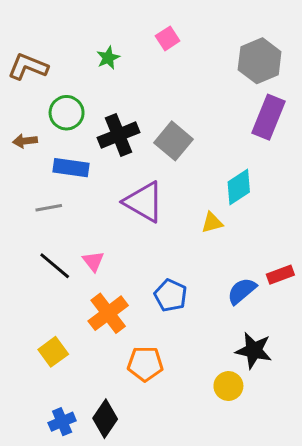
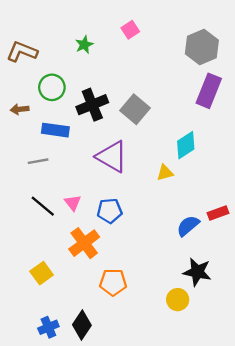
blue pentagon: (171, 295) -> (110, 211), moved, turned -30

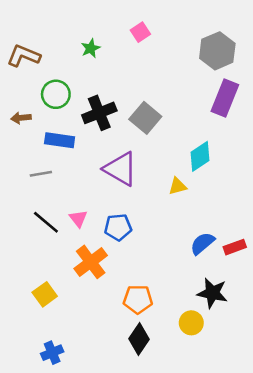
red rectangle: (218, 213) -> (235, 247), moved
orange pentagon: (113, 282) -> (138, 299), moved
black diamond: (82, 325) -> (139, 339), moved

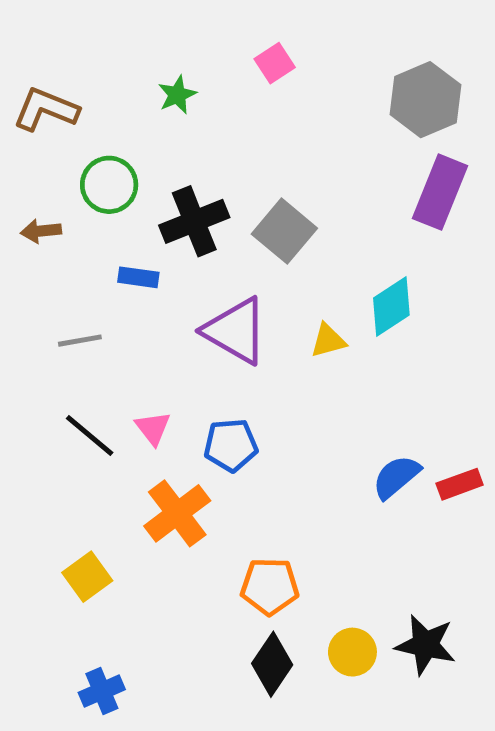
blue rectangle: (60, 140) -> (138, 277), moved, size x0.7
yellow triangle: (178, 186) -> (328, 341), moved
black star: (212, 293) -> (425, 645), moved
yellow circle: (191, 323) -> (352, 652), moved

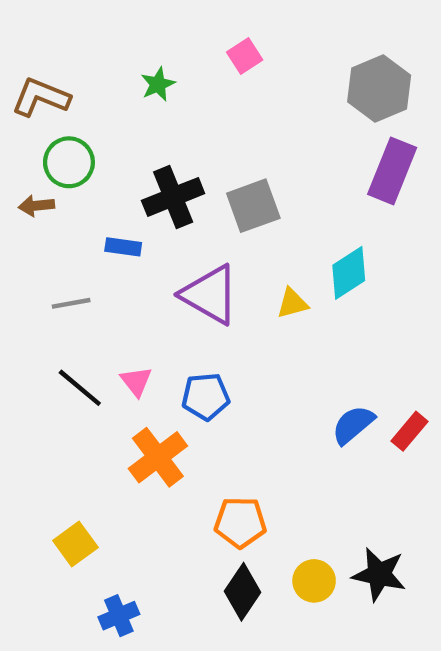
green circle: (109, 185) -> (69, 162), moved
gray square: (284, 231) -> (253, 206), turned 30
red rectangle: (460, 484) -> (409, 431), turned -30
yellow square: (87, 577) -> (75, 544), moved
blue cross: (102, 691) -> (119, 616), moved

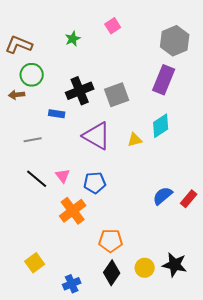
purple rectangle: (392, 171) -> (164, 80), moved
yellow square: (75, 544) -> (35, 263), moved
blue cross: (119, 616) -> (72, 284), moved

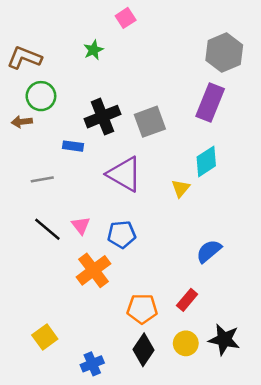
pink square: (113, 26) -> (126, 18), moved
yellow triangle: (135, 140) -> (181, 188), moved, turned -35
red rectangle: (189, 199) -> (187, 300), moved

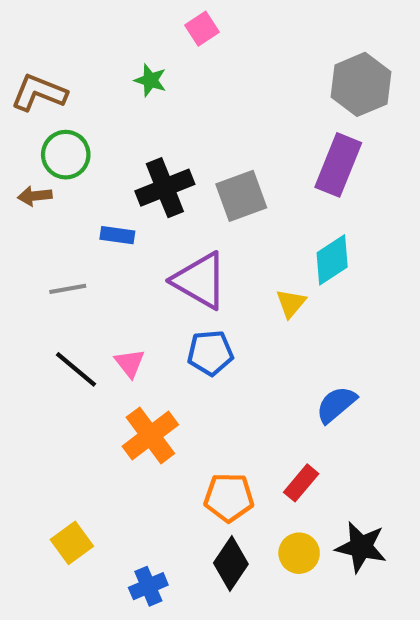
green star: (94, 50) -> (150, 80), turned -30
blue pentagon: (122, 234) -> (210, 353), moved

